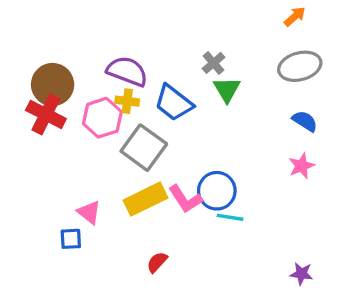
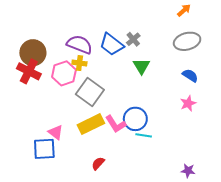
green triangle: (227, 90) -> (142, 66), moved
blue trapezoid: (174, 103) -> (112, 44), moved
blue square: (71, 239) -> (44, 149), size x1.6

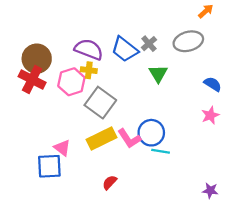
gray ellipse: (187, 41) -> (188, 41), moved

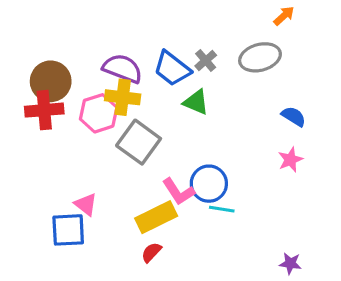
yellow cross: (89, 70) -> (123, 97), size x1.5
green triangle: (158, 74) -> (196, 102), moved, turned -36
red cross: (32, 79) -> (44, 110), turned -32
yellow rectangle: (102, 138) -> (156, 217), moved

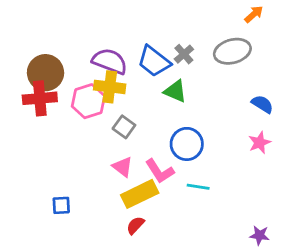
gray square: (139, 142) -> (124, 127), size x0.6
blue circle: (209, 184) -> (187, 144), moved
pink triangle: (86, 204) -> (123, 167), moved
blue square: (68, 230) -> (61, 205), size x0.6

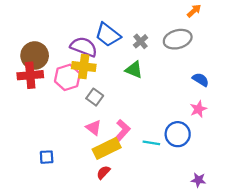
blue trapezoid: (154, 61) -> (108, 35), moved
blue circle: (187, 144) -> (178, 134), moved
pink L-shape: (160, 171) -> (122, 131), turned -105

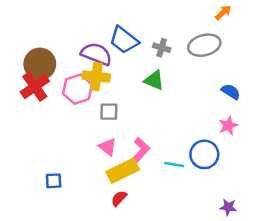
gray cross: (141, 41) -> (162, 48), turned -32
red cross: (30, 75) -> (35, 87), turned -30
gray square: (95, 97) -> (109, 112), turned -35

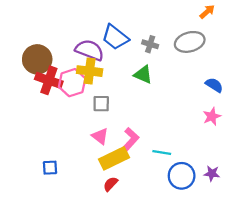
red cross: (35, 87) -> (49, 80), moved, turned -36
blue circle: (204, 154) -> (182, 176), moved
purple star: (228, 207) -> (212, 173), moved

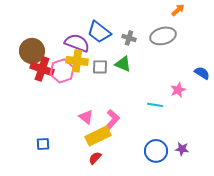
blue semicircle: (214, 85) -> (202, 73), moved
gray square: (101, 104) -> (100, 67), moved
pink star: (212, 116) -> (178, 90), moved
cyan line: (162, 153) -> (155, 105), moved

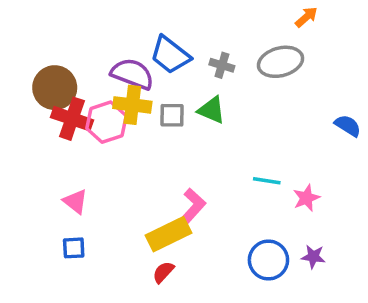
pink star: (178, 90) -> (306, 198), moved
pink triangle: (86, 117) -> (75, 201), moved

